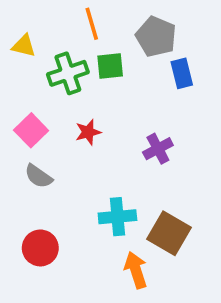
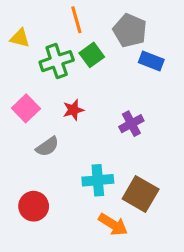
green square: (110, 66) -> (92, 55), turned -30
blue rectangle: (182, 73) -> (151, 61), turned -55
gray semicircle: (38, 176) -> (47, 147), moved, turned -70
orange arrow: (136, 270) -> (113, 225), turned 140

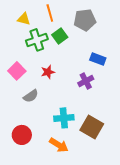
gray pentagon: (130, 30) -> (85, 20), turned -30
yellow triangle: (20, 38) -> (24, 19), moved
blue rectangle: (151, 61) -> (98, 59), moved
orange arrow: (113, 225) -> (59, 145), moved

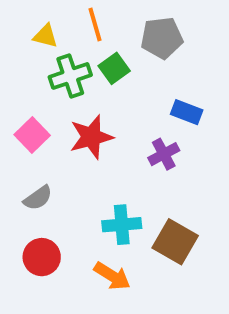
red star: (48, 72) -> (91, 137), size x1.6
gray semicircle: (31, 96) -> (38, 198), moved

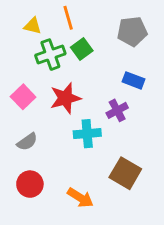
gray pentagon: (162, 38) -> (132, 31), moved
cyan cross: (122, 225) -> (87, 134), moved

